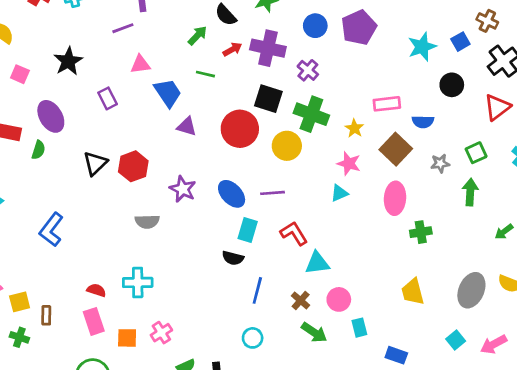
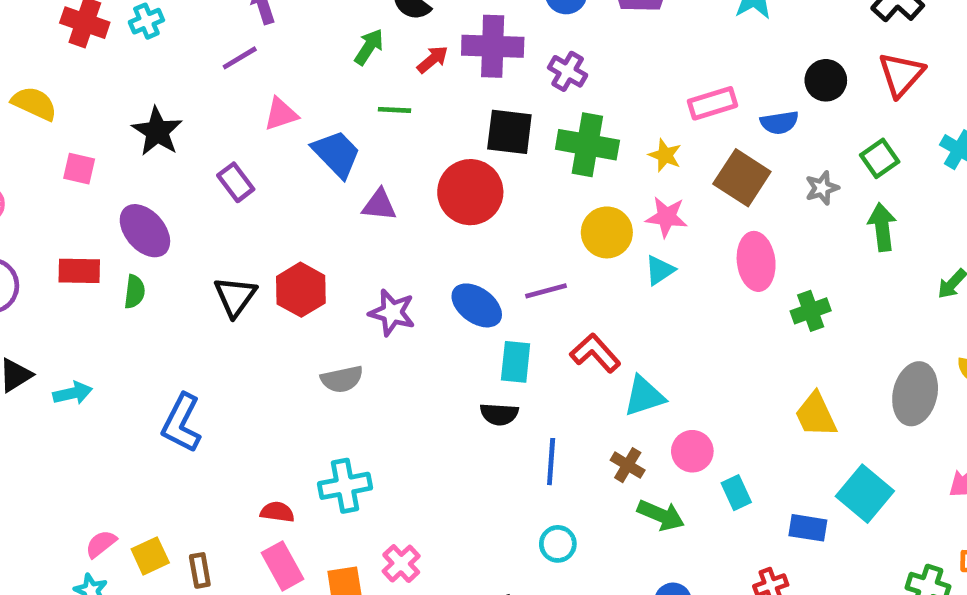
black circle: (452, 85) -> (826, 80), moved
yellow circle: (287, 146) -> (607, 232), moved
cyan square: (456, 340) -> (865, 494), moved, size x1.6

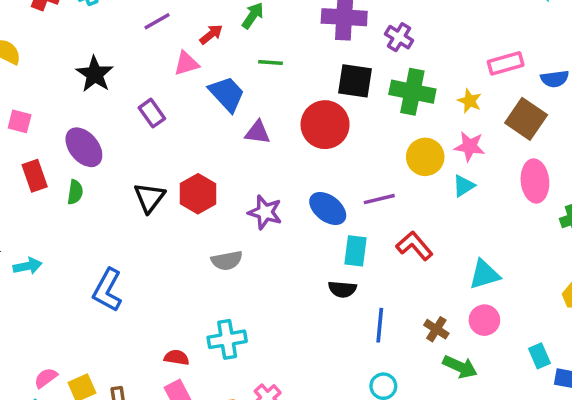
red arrow: (433, 59) -> (211, 34), moved
pink square: (79, 169) -> (20, 121), moved
red rectangle: (79, 271) -> (35, 176), turned 68
cyan triangle: (644, 396) -> (484, 275), moved
cyan rectangle: (736, 493) -> (539, 356), moved

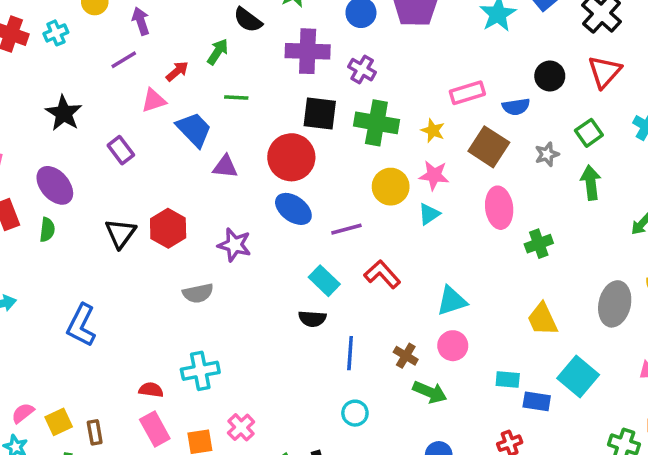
blue ellipse: (328, 208) -> (293, 209), moved
cyan rectangle: (355, 251) -> (324, 281), turned -52
cyan rectangle: (539, 356) -> (508, 379), turned -60

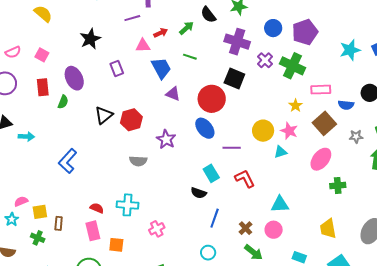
green cross: (376, 123) -> (293, 66), moved
pink ellipse: (499, 208) -> (321, 159), turned 30
pink cross: (241, 427) -> (157, 229), moved

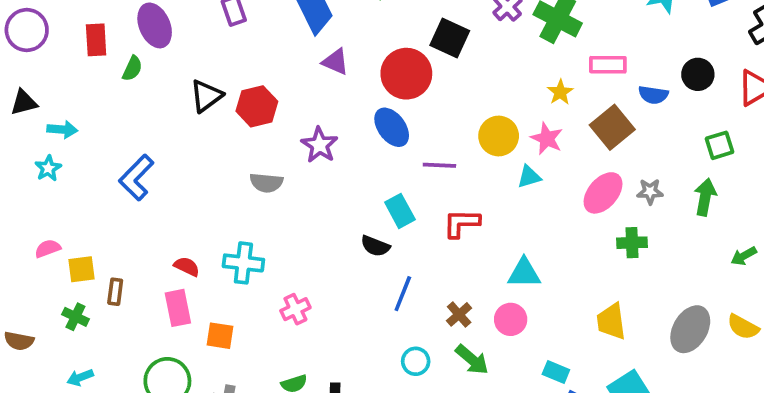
gray star: (356, 136) -> (650, 192), moved
red L-shape: (245, 179) -> (461, 223), turned -65
cyan star: (12, 219) -> (48, 168), moved
cyan circle: (208, 253) -> (416, 361), moved

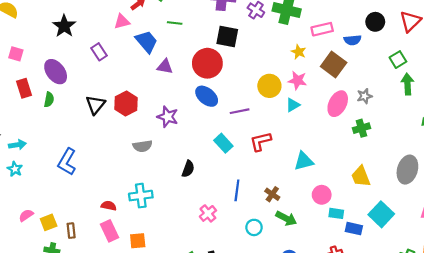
green arrow: (705, 197) -> (407, 84), moved
black semicircle: (375, 246) -> (188, 169), moved, turned -77
pink cross: (295, 309) -> (208, 213), moved
pink circle: (511, 319) -> (322, 195), moved

